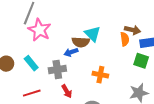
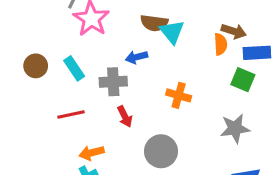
brown semicircle: (81, 42) -> (154, 23), moved

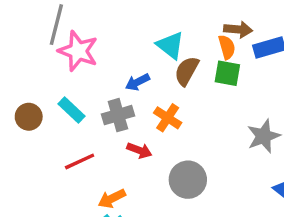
brown semicircle: (154, 23) -> (187, 71), moved, turned 124
green square: (243, 80) -> (227, 73), moved
orange cross: (179, 95) -> (168, 118), moved, turned 30
red arrow: (125, 116) -> (139, 150), turned -30

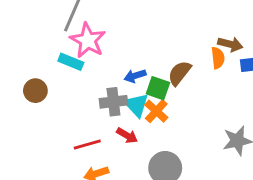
cyan triangle: (170, 45) -> (136, 105), moved
green square: (227, 73) -> (158, 88), moved
cyan rectangle: (72, 110) -> (71, 62), moved, turned -30
red line: (80, 161) -> (87, 145), moved

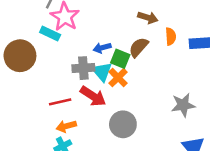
brown arrow: (230, 44) -> (148, 18), moved
brown circle: (35, 91) -> (20, 56), size x1.6
red arrow: (127, 136) -> (93, 96), size x1.5

